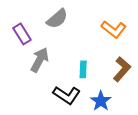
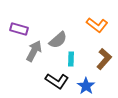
gray semicircle: (57, 19) -> (58, 40), moved
purple rectangle: (22, 34) -> (19, 29), turned -42

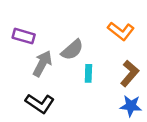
black L-shape: (57, 81) -> (40, 103), moved
blue star: (86, 86) -> (131, 106), moved, turned -30

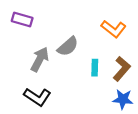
purple rectangle: (24, 36) -> (22, 20), moved
cyan rectangle: (88, 73) -> (95, 68), moved

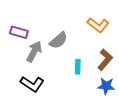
purple rectangle: (22, 20) -> (19, 32), moved
cyan rectangle: (95, 68) -> (78, 67), moved

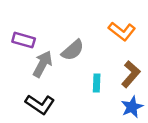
blue star: (106, 86) -> (132, 107), turned -30

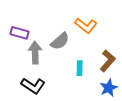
orange L-shape: (122, 31) -> (86, 26), moved
gray arrow: (42, 64) -> (35, 53), turned -30

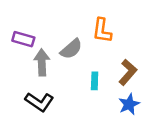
orange L-shape: (86, 26) -> (102, 31), turned 60

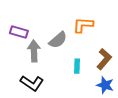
orange L-shape: (102, 31) -> (83, 25), turned 85
blue star: (129, 104) -> (105, 85), turned -30

